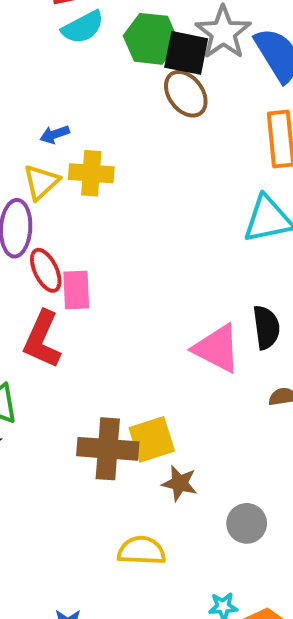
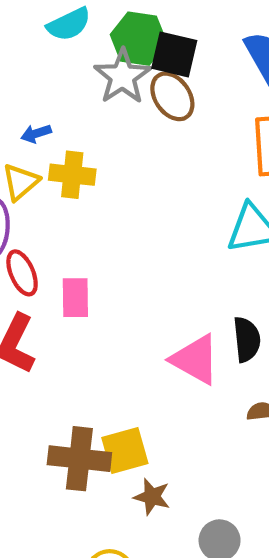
gray star: (223, 32) -> (122, 76), moved
pink rectangle: (76, 290) -> (75, 298), moved

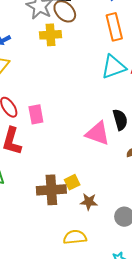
yellow cross: (72, 175) -> (50, 35), moved
yellow square: (125, 451) -> (72, 182), size x0.7

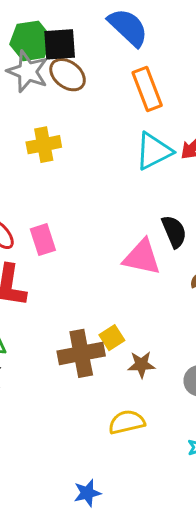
yellow cross: (50, 35) -> (44, 145), moved

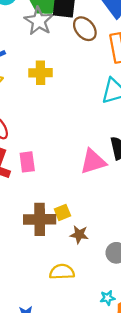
brown ellipse: (68, 75) -> (85, 29), moved
pink rectangle: (43, 240) -> (27, 162), moved
pink triangle: (142, 257) -> (93, 162), turned -40

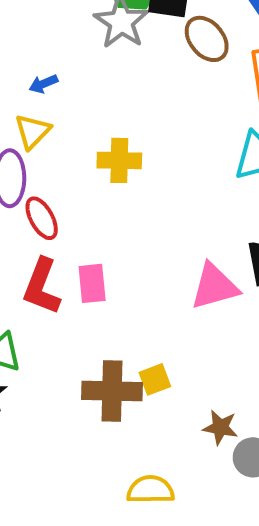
yellow cross: (40, 73) -> (119, 160), moved
brown star: (79, 235) -> (220, 427), moved

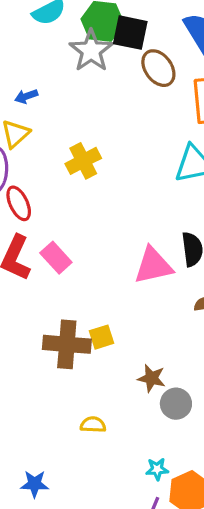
yellow cross: (119, 160) -> (83, 161), turned -32
pink rectangle: (92, 283) -> (56, 258), turned -40
yellow semicircle: (151, 490) -> (93, 425), size x0.7

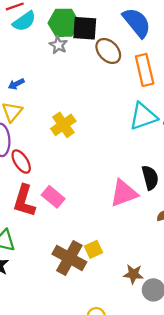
gray star: (91, 51) -> (58, 45), size x0.6
brown cross: (67, 344) -> (69, 258), turned 32

